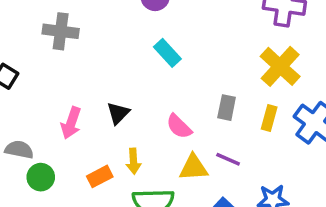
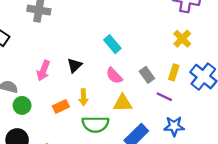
cyan rectangle: (167, 53) -> (112, 44), moved
yellow cross: (280, 66) -> (182, 39), size x0.7
gray rectangle: (227, 108) -> (147, 75), moved, turned -49
purple line: (228, 159) -> (164, 97), moved

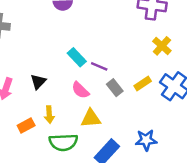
yellow cross: (182, 39) -> (162, 46), moved
yellow rectangle: (174, 72) -> (143, 83), turned 42
purple line: (164, 97) -> (99, 66), moved

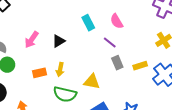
cyan rectangle: (77, 57) -> (88, 23), moved
pink semicircle: (80, 90) -> (117, 21), moved

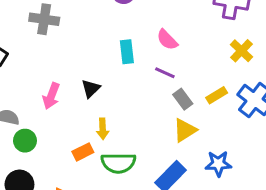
cyan rectangle: (88, 23) -> (127, 52), turned 35
orange rectangle: (39, 73) -> (83, 152), moved
yellow triangle: (92, 82) -> (185, 130), moved, turned -30

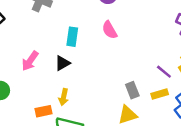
pink semicircle: (167, 40) -> (110, 30), moved
cyan rectangle: (127, 52) -> (72, 37), moved
purple line: (165, 73) -> (164, 72), moved

